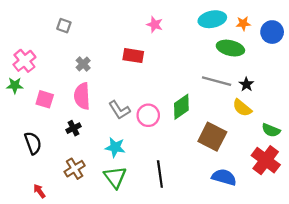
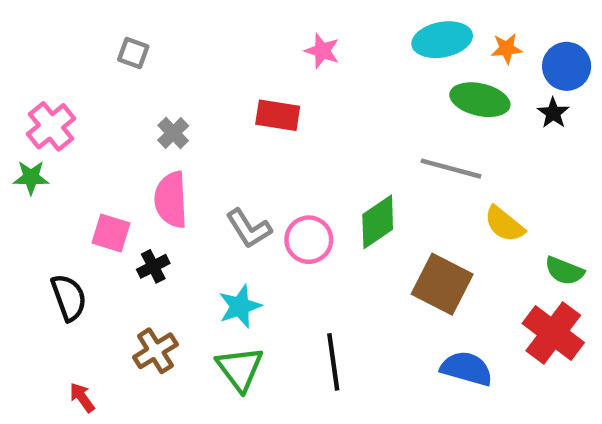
black star: (246, 84) -> (553, 113), moved
pink square: (45, 99) -> (111, 233), moved
cyan star: (115, 147) -> (240, 306), turned -30

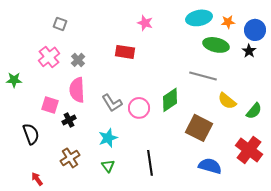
pink cross: (51, 126) -> (49, 57), moved
green semicircle: (564, 271) -> (254, 111), moved, turned -72
green triangle: (240, 369) -> (108, 166), size x0.6

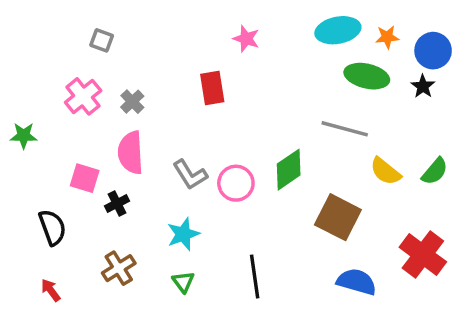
red rectangle: (125, 52) -> (212, 88), turned 72
green semicircle: (254, 111) -> (435, 171), moved
red arrow: (37, 179) -> (51, 290), moved

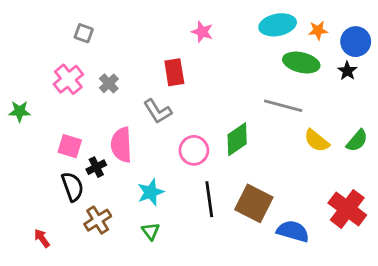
pink semicircle: (131, 153) -> (121, 145), moved
gray L-shape: (190, 175) -> (158, 111), moved
brown square: (338, 217) -> (254, 203), moved
black semicircle: (52, 227) -> (73, 187), moved
black line: (255, 277) -> (209, 199), moved

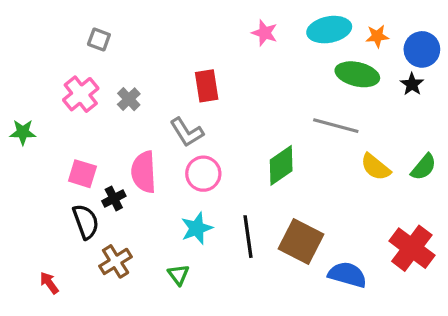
pink star: (202, 32) -> (265, 33), moved
pink circle: (194, 150) -> (203, 174), moved
cyan star: (151, 192) -> (197, 228), moved

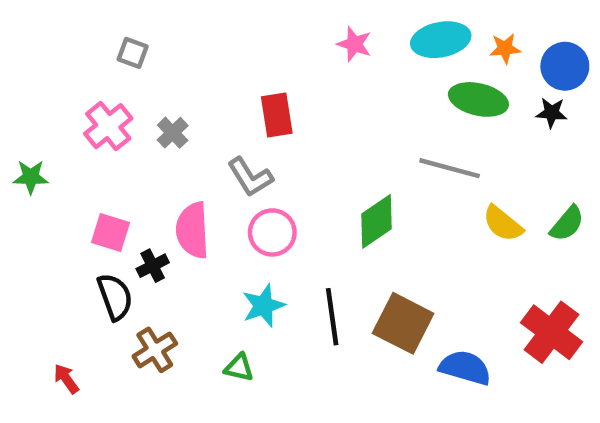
black star: (412, 84) -> (552, 113), turned -30
green triangle: (178, 275) -> (239, 368), turned -40

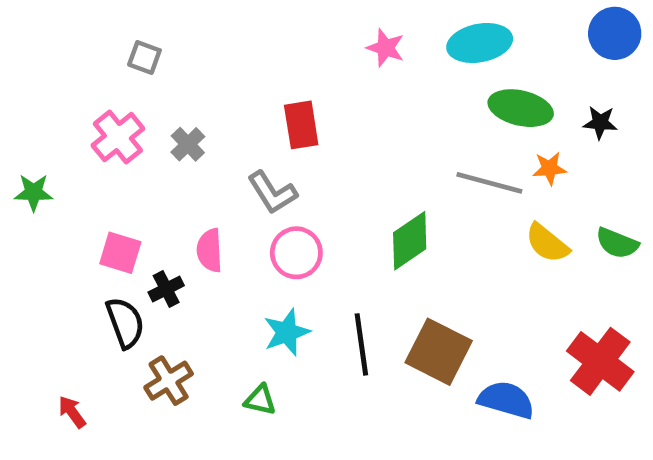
orange star: (505, 48) -> (550, 168), moved
blue circle: (565, 66) -> (615, 33), moved
green semicircle: (567, 224) -> (617, 243), turned 72
pink semicircle: (193, 230) -> (210, 250), size x0.7

